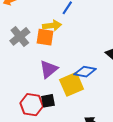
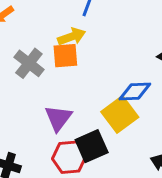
purple triangle: (49, 69) -> (58, 118), moved
black square: (48, 101) -> (92, 146), size x1.5

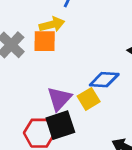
yellow square: (120, 114) -> (89, 99), size x0.7
purple triangle: (58, 118) -> (59, 99), moved

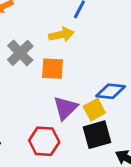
orange square: (45, 41) -> (52, 69), moved
black square: (60, 125) -> (97, 135), moved

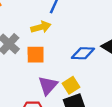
blue diamond: (111, 91) -> (83, 53), moved

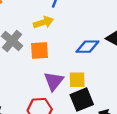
yellow square: (71, 85) -> (77, 80), turned 35

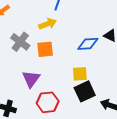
purple triangle: (54, 81) -> (31, 79), moved

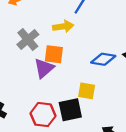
purple triangle: (31, 79) -> (44, 68), moved
black square: (85, 91) -> (70, 110), moved

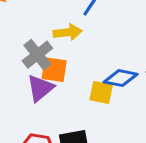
gray cross: (28, 39) -> (37, 55), moved
yellow square: (87, 91) -> (101, 92), moved

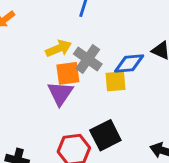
yellow arrow: (68, 32) -> (59, 48), moved
gray cross: (37, 55) -> (88, 59), moved

